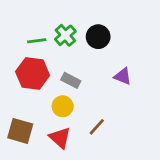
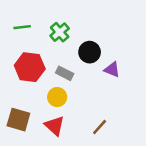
black circle: (98, 37) -> (90, 52), moved
green line: (37, 41) -> (22, 27), moved
brown line: (97, 127) -> (100, 127), moved

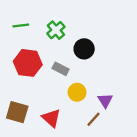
purple triangle: (112, 70) -> (105, 100), moved, turned 35
yellow circle: (57, 97) -> (77, 92), moved

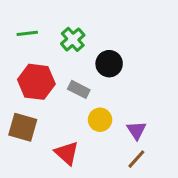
brown square: (17, 112) -> (23, 127), moved
brown line: (93, 119) -> (136, 159), moved

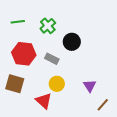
yellow circle: (100, 120) -> (57, 84), moved
brown line: (136, 159) -> (103, 105), moved

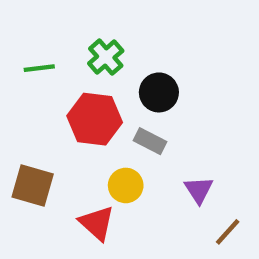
green line: (18, 22) -> (39, 68), moved
red hexagon: (24, 54) -> (95, 119), moved
gray rectangle: (52, 59) -> (150, 141), moved

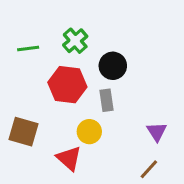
gray rectangle: (150, 141) -> (107, 100), turned 55
purple triangle: (199, 190) -> (157, 132), moved
brown line: (228, 232) -> (149, 169), moved

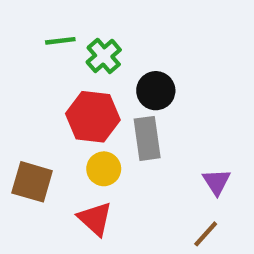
green line: (28, 49) -> (60, 41), moved
gray rectangle: (107, 100) -> (147, 138), size x1.4
yellow circle: (89, 132) -> (104, 169), moved

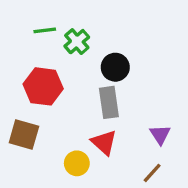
red hexagon: (93, 117) -> (43, 86), moved
yellow circle: (104, 169) -> (77, 163), moved
red triangle: (95, 219) -> (104, 142), moved

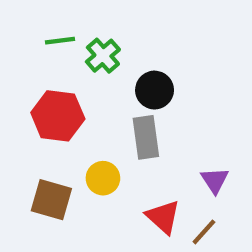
brown square: (24, 134) -> (51, 200), moved
red triangle: (104, 142) -> (163, 217), moved
yellow circle: (77, 163) -> (103, 178), moved

